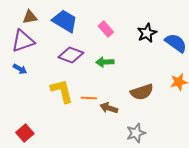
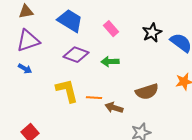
brown triangle: (30, 17) -> (26, 12), moved

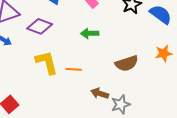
purple diamond: (76, 55) -> (40, 26), moved
brown arrow: (114, 108) -> (100, 93), moved

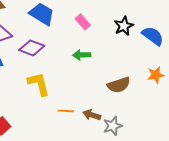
orange line: (74, 69) -> (66, 111), moved

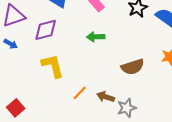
purple diamond: (32, 48) -> (46, 30), turned -35
orange line: (66, 111) -> (80, 93), turned -49

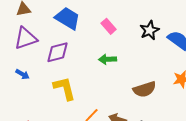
blue arrow: (11, 44) -> (23, 74), moved

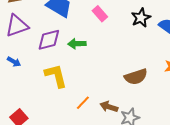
green arrow: (108, 59) -> (77, 44), moved

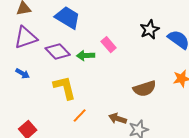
pink rectangle: (100, 14) -> (109, 45), moved
purple diamond: (49, 40) -> (58, 52), turned 60
orange line: (83, 103) -> (80, 116), moved

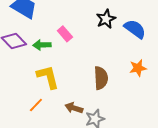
yellow L-shape: (65, 88) -> (48, 77), moved
brown semicircle: (145, 89) -> (101, 78), turned -75

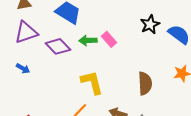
green arrow: (42, 45) -> (88, 40), moved

